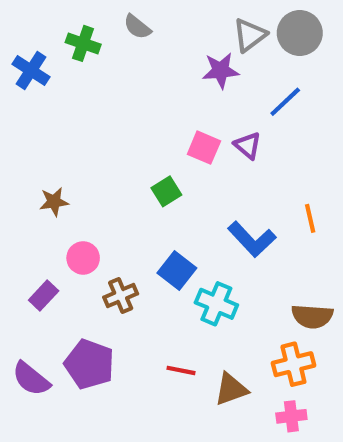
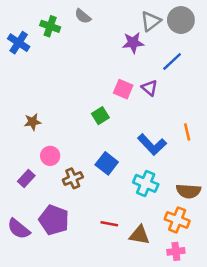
cyan cross: (216, 304) -> (146, 183), moved
orange cross: (293, 364) -> (177, 220), turned 35
brown triangle: (231, 389) -> (139, 235), turned 30

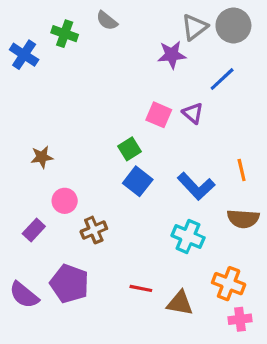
blue square: (107, 163) -> (138, 181), moved
brown semicircle: (188, 191) -> (243, 219), moved
pink cross: (176, 251) -> (240, 319), moved

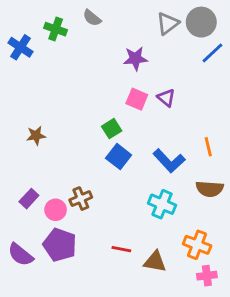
purple star: (172, 55) -> (135, 58), moved
blue line: (222, 79) -> (212, 53), moved
pink circle: (65, 201) -> (56, 210), moved

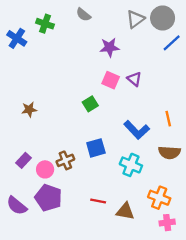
gray semicircle: (92, 18) -> (83, 15), moved
blue square: (119, 157) -> (96, 148), moved, turned 36

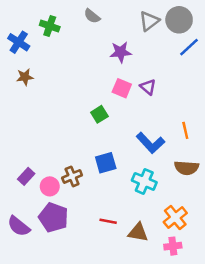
brown star: (29, 110) -> (25, 77), moved
orange cross: (159, 198) -> (175, 217), turned 30
pink cross: (167, 223) -> (173, 246), moved

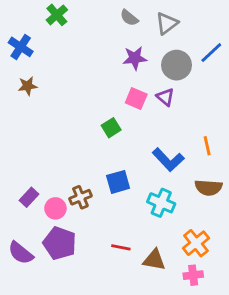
gray semicircle: (92, 16) -> (129, 18), moved
gray circle: (179, 20) -> (177, 65), moved
green cross: (50, 26) -> (57, 15), moved, turned 30

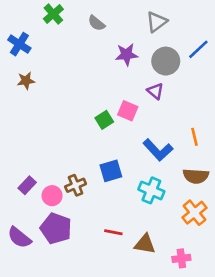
gray semicircle: (129, 18) -> (96, 23), moved
pink square: (136, 98) -> (128, 111), moved
orange cross: (196, 243) -> (194, 213), moved

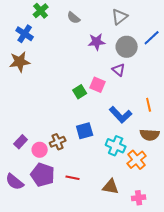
blue cross: (19, 44) -> (25, 34), moved
brown star: (26, 81) -> (20, 62), size x1.5
orange cross: (194, 213) -> (137, 160), moved
red line: (113, 232) -> (73, 178), moved

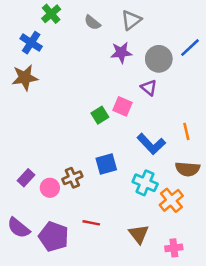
gray triangle: (120, 17) -> (131, 20), moved
purple pentagon: (43, 175) -> (54, 237), moved
brown triangle: (111, 187) -> (139, 234), turned 42

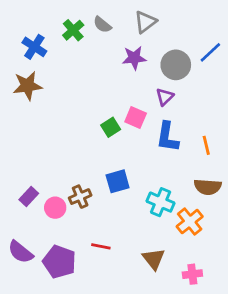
green cross: (51, 14) -> (73, 30), moved
purple triangle: (149, 88) -> (165, 97), turned 36
blue L-shape: (151, 144) -> (167, 137), moved, turned 52

